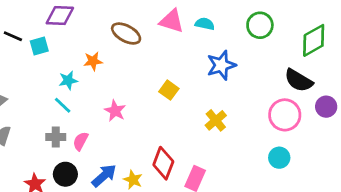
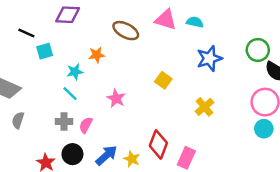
green circle: (260, 25) -> (258, 50), moved
cyan square: (39, 46) -> (45, 51), moved
cyan circle: (279, 158) -> (264, 129), moved

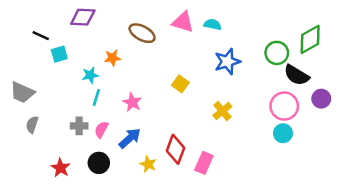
cyan line: (70, 94) -> (96, 97), moved, turned 63
black circle: (72, 154) -> (99, 163), moved
blue arrow: (106, 155) -> (130, 138), moved

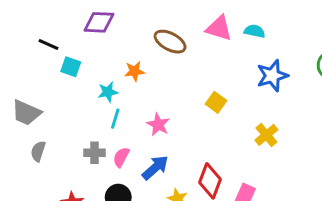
cyan square: (59, 54) -> (71, 67), turned 35

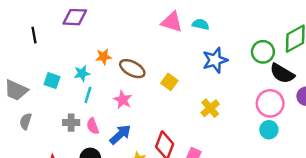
brown ellipse: (170, 42) -> (132, 69), moved
black line: (49, 45) -> (34, 35), turned 56
cyan square: (71, 67) -> (52, 81), moved
pink semicircle: (121, 157) -> (93, 126), turned -49

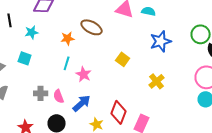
brown ellipse: (132, 69) -> (92, 27), moved
cyan star: (82, 73) -> (32, 32), moved
cyan line: (88, 95) -> (67, 63), moved

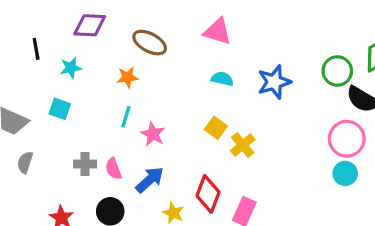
cyan semicircle: (149, 11) -> (222, 79), moved
brown ellipse: (92, 27) -> (150, 43), moved
yellow square: (123, 59) -> (216, 128), moved
yellow cross: (157, 81) -> (243, 145), moved

